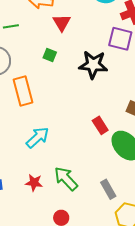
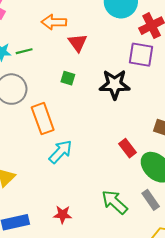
cyan arrow: (38, 137) -> (61, 152), moved
green arrow: (66, 179) -> (115, 202), moved
gray rectangle: (108, 189) -> (151, 200), moved

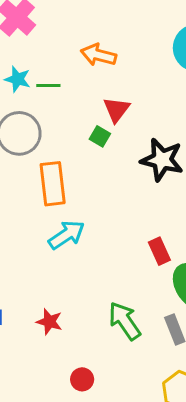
red triangle: (78, 43) -> (116, 110), moved

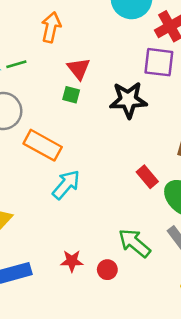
orange arrow: (98, 55) -> (51, 27), turned 104
orange rectangle: (53, 184) -> (43, 145), turned -39
red circle: (82, 379) -> (107, 270), moved

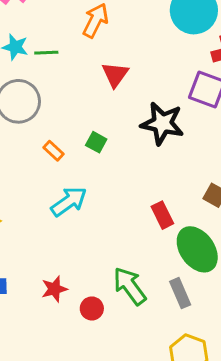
green square: (71, 95) -> (96, 142), moved
orange rectangle: (43, 145) -> (53, 151), size x0.5
red star: (72, 261) -> (54, 289), turned -30

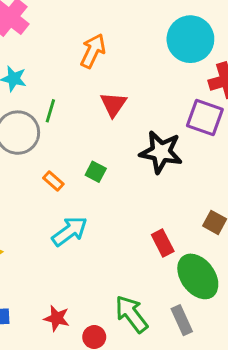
green line: (46, 53) -> (50, 111), moved, turned -70
red star: (54, 289) -> (57, 318), turned 30

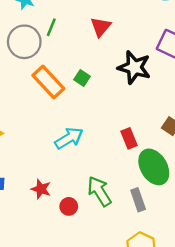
orange rectangle: (53, 181) -> (48, 82), size x2.0
cyan arrow: (70, 231) -> (69, 138), moved

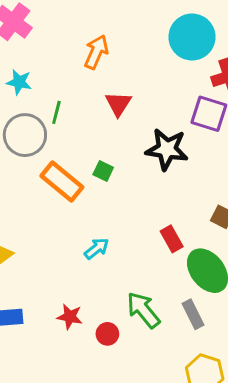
cyan arrow: (69, 138) -> (97, 249), size x0.7

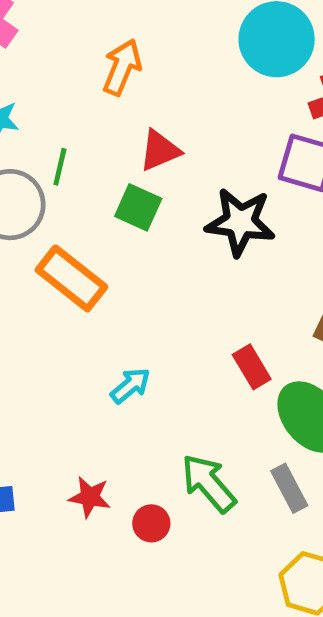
red triangle: (118, 104) -> (160, 150), turned 36
green square: (103, 171) -> (138, 207), moved, size x1.4

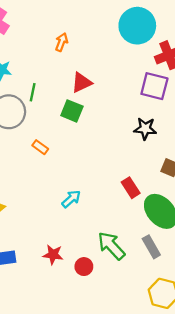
orange arrow: (122, 67) -> (62, 42), size x0.7
black star: (240, 222) -> (145, 129), moved, size x0.7
orange rectangle: (71, 278) -> (40, 147), size x0.5

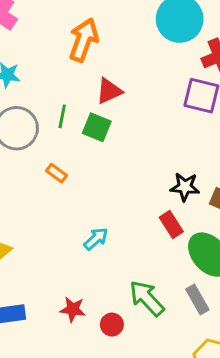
orange arrow: (62, 42) -> (84, 40), size x1.8
green line: (33, 92) -> (62, 116), moved
black star: (145, 129) -> (185, 187), moved

